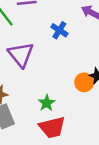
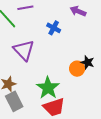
green star: (47, 103) -> (48, 88), size x1.6

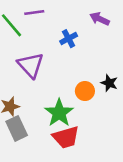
blue cross: (54, 28) -> (69, 39), turned 32
orange circle: (77, 69) -> (85, 91), moved

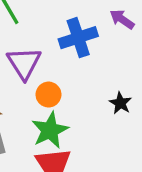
blue cross: (69, 39) -> (78, 38), size x1.6
orange circle: (85, 91) -> (49, 95), moved

